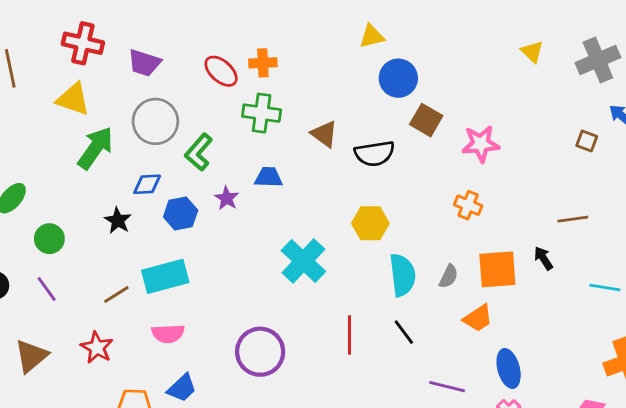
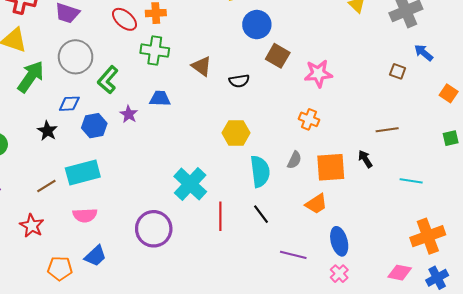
black semicircle: (375, 154) -> (239, 81), size x0.7
cyan cross: (303, 261) -> (190, 184), moved
gray semicircle: (449, 276) -> (294, 160), moved

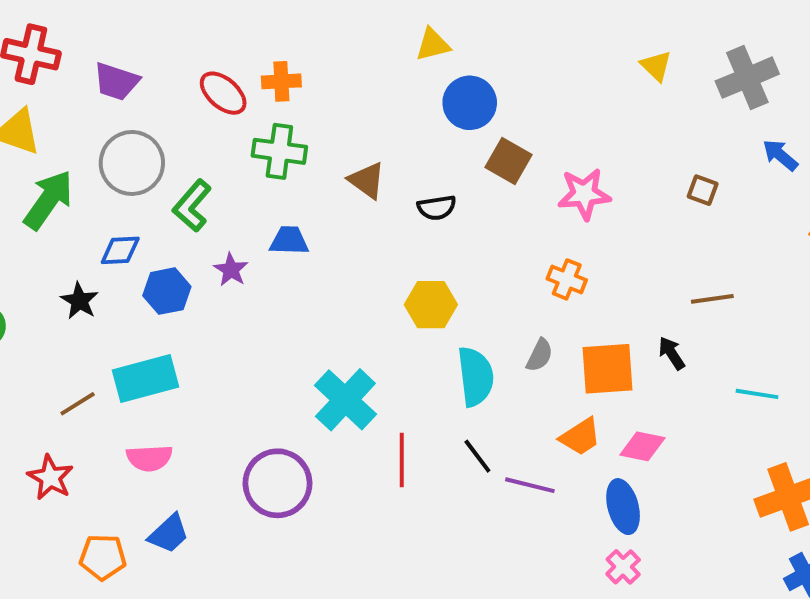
brown square: (398, 71) -> (703, 190), moved
purple line: (293, 255) -> (530, 485), moved
pink diamond: (400, 273) -> (642, 446), moved

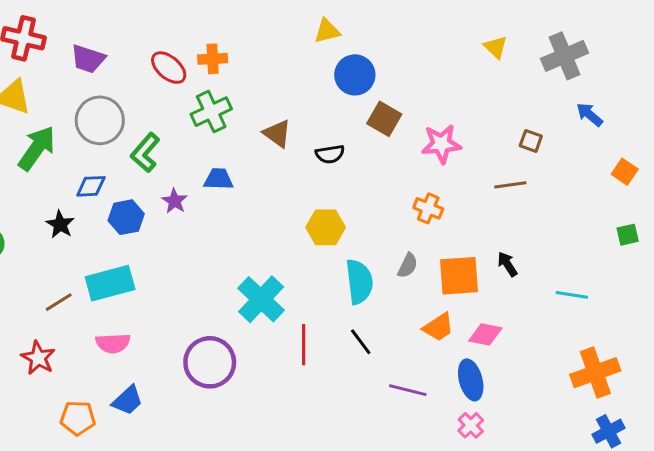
green cross: (279, 151) -> (211, 112), turned -33
brown line: (712, 299) -> (510, 185), moved
purple line: (530, 485) -> (408, 390), moved

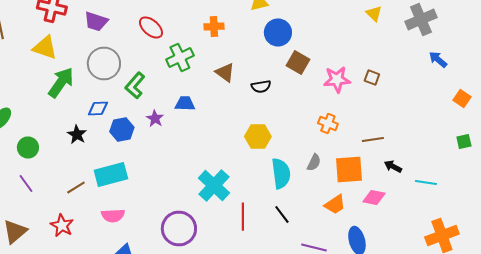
orange cross: (213, 59) -> (214, 26), moved
brown square: (531, 141) -> (372, 78), moved
brown line: (510, 185) -> (373, 140), moved
black arrow: (507, 264) -> (393, 166), moved, turned -30
pink diamond: (485, 334) -> (374, 198), moved

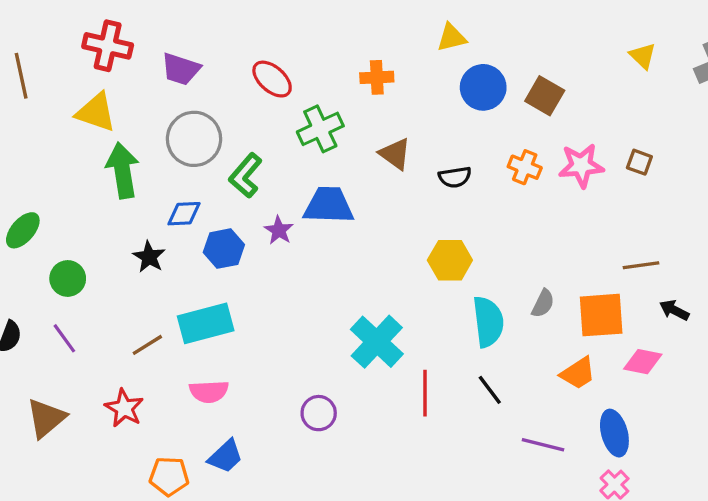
brown square: (298, 62) -> (545, 96), moved
green arrow: (61, 82) -> (123, 170), turned -44
blue trapezoid: (185, 104) -> (329, 205), size x1.5
orange cross: (328, 124) -> (525, 167), moved
purple circle: (179, 228) -> (319, 413), size x0.6

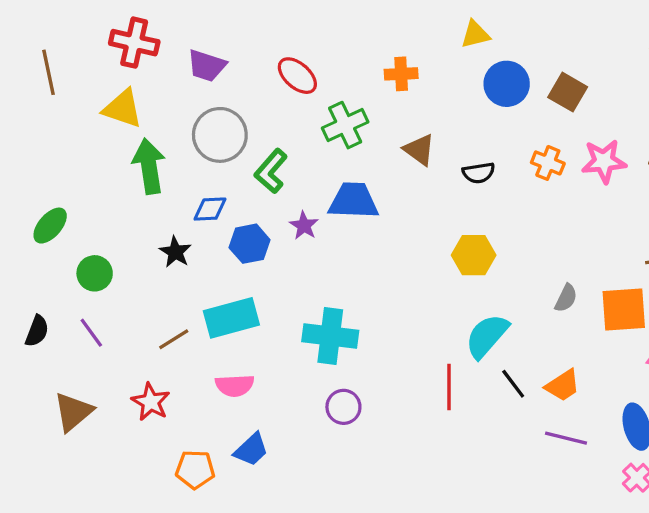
cyan semicircle: (488, 322) -> (487, 336), moved, turned -132
cyan cross: (377, 342) -> (330, 336), moved, turned -36
orange trapezoid: (578, 373) -> (563, 385), moved

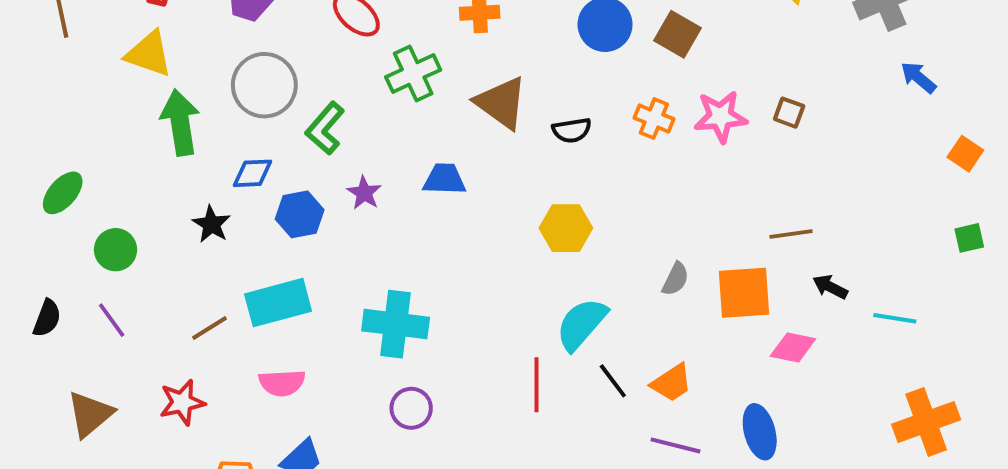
brown triangle: (419, 150) -> (501, 103), size x1.4
blue trapezoid: (353, 201) -> (444, 179), moved, size x0.7
red star: (151, 402) -> (182, 402), turned 30

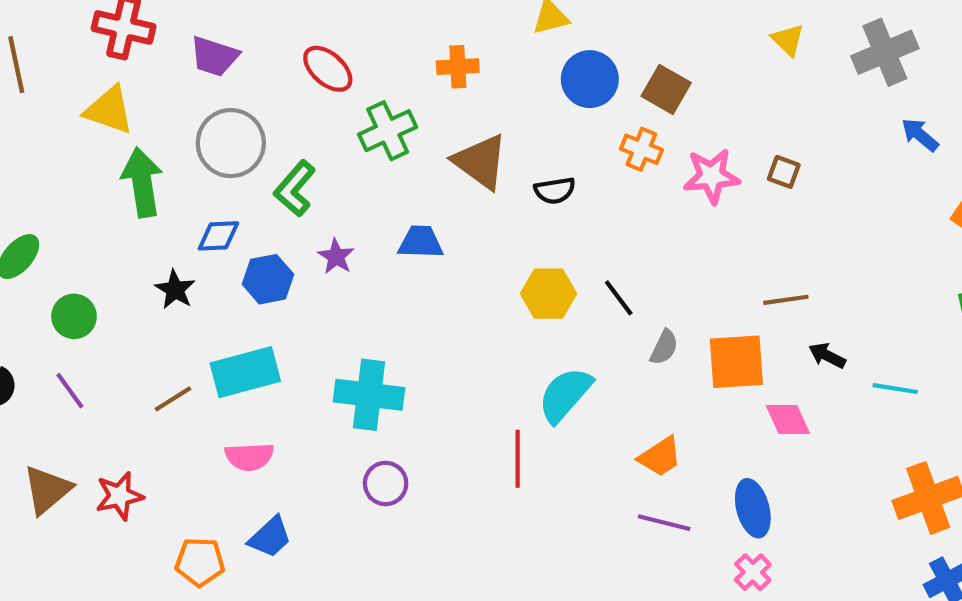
orange cross: (654, 118) -> (641, 149), moved
pink diamond: (793, 348) -> (788, 420), turned 54
black line: (613, 381) -> (619, 298), moved
red star: (182, 402) -> (119, 496), moved

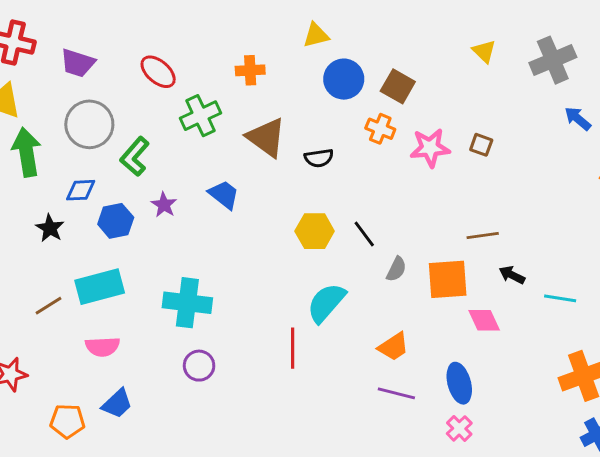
blue trapezoid: (421, 242) -> (224, 195), turned 36

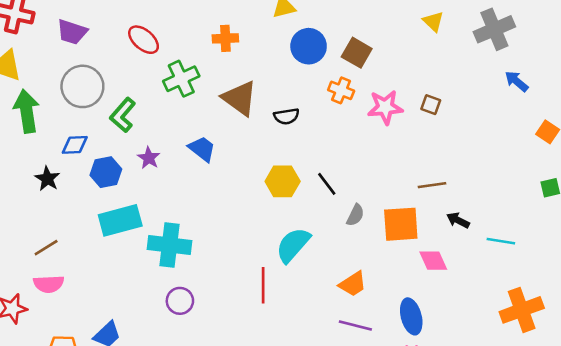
cyan rectangle: (100, 287) -> (120, 220), moved
pink semicircle: (103, 347) -> (49, 284), moved

